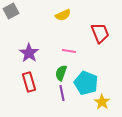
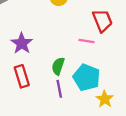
pink line: (69, 51) -> (87, 41), moved

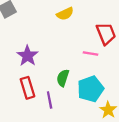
cyan pentagon: (87, 77) -> (90, 89), turned 30
purple line: (59, 89) -> (50, 100), moved

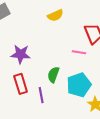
purple star: (27, 56) -> (21, 54), turned -30

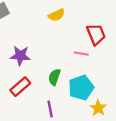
red rectangle: (21, 84) -> (20, 87), turned 66
purple line: (41, 95) -> (50, 109), moved

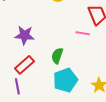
cyan pentagon: (81, 88) -> (65, 80), moved
purple line: (50, 109) -> (17, 86), moved

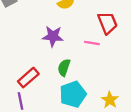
purple star: (25, 35) -> (53, 36), moved

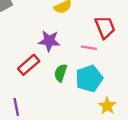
red rectangle: (28, 78) -> (29, 65), moved
cyan pentagon: (73, 94) -> (89, 78), moved

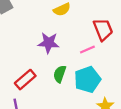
pink line: (89, 48) -> (87, 49), turned -32
red rectangle: (29, 65) -> (25, 80), moved

